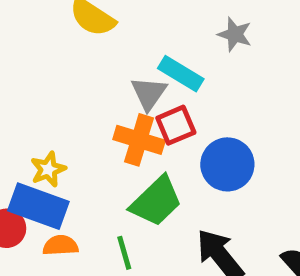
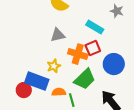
gray triangle: (149, 93) -> (58, 35), moved, turned 42
yellow star: (48, 169) -> (54, 66), moved
orange semicircle: (60, 245) -> (59, 92), moved

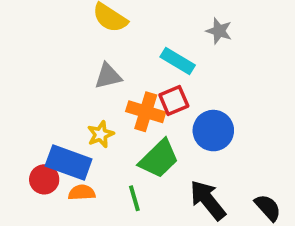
orange semicircle: (59, 92) -> (82, 193), moved

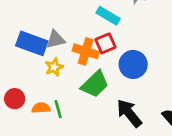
gray triangle: (108, 76) -> (55, 39), moved
blue rectangle: (69, 162) -> (32, 43), moved
green line: (134, 198) -> (58, 109), moved

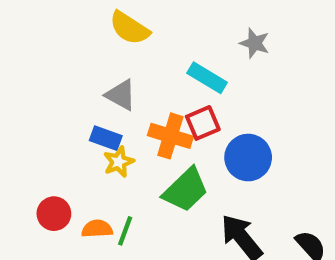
gray triangle: (55, 39) -> (121, 95), moved, turned 42
blue rectangle: (32, 43) -> (106, 138), moved, size x0.6
green line: (58, 109) -> (125, 231), turned 36

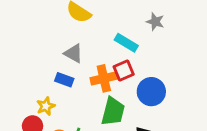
orange cross: (170, 136) -> (104, 78), turned -30
yellow star: (119, 162) -> (46, 106), moved
green trapezoid: (186, 190) -> (113, 111), turned -32

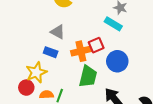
cyan rectangle: (126, 43) -> (113, 24), moved
yellow star: (46, 106) -> (36, 72), size x1.5

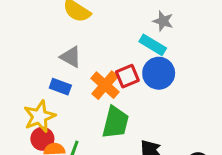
orange cross: (81, 51) -> (105, 85), turned -36
blue circle: (117, 61) -> (159, 73), moved
red circle: (26, 88) -> (42, 139), moved

